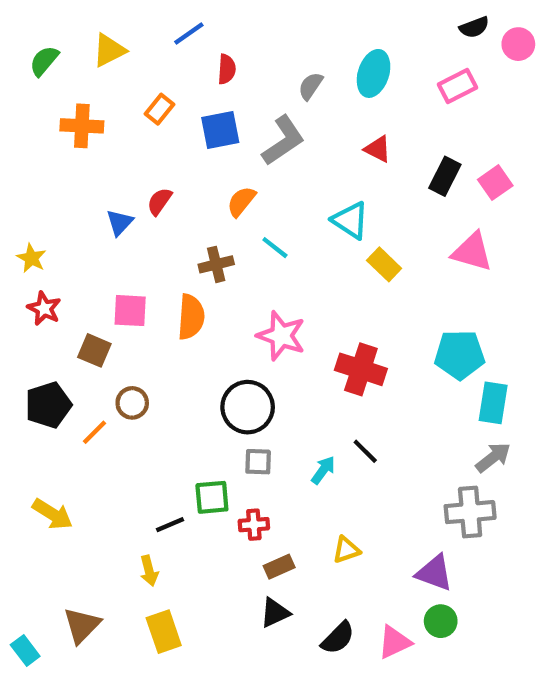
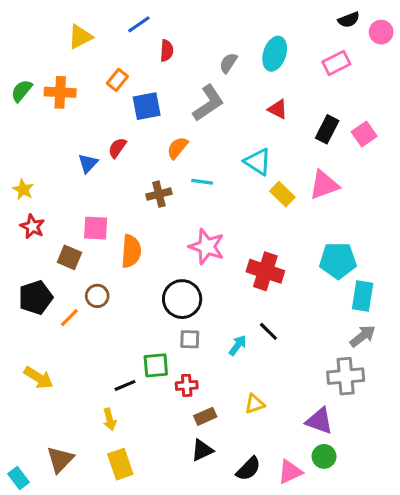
green semicircle: (44, 61) -> (22, 91), moved
blue square: (220, 130) -> (147, 106), moved
cyan line: (275, 248) -> (202, 182), turned -30
pink triangle: (472, 252) -> (324, 185), moved, turned -36
orange semicircle: (191, 317) -> (131, 251), moved

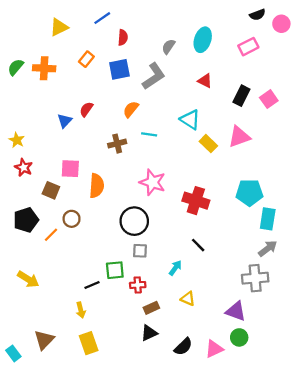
blue square: (147, 106) -> (119, 69), moved
cyan arrow: (238, 345) -> (175, 268), moved
yellow triangle: (255, 404) -> (188, 299), turned 42

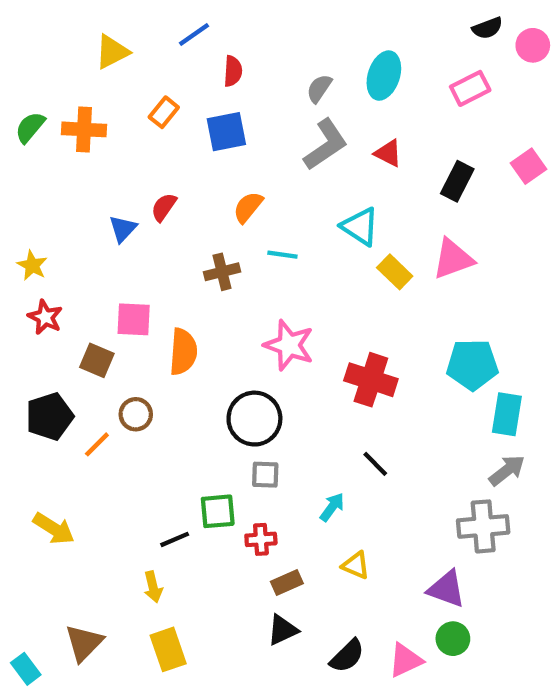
gray L-shape: (154, 76) -> (326, 145), moved
pink square: (269, 99) -> (528, 166), moved

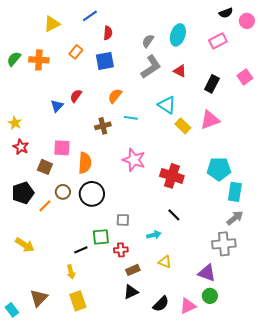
black circle: (254, 419) -> (92, 194), moved
cyan arrow: (332, 507) -> (154, 235), turned 40

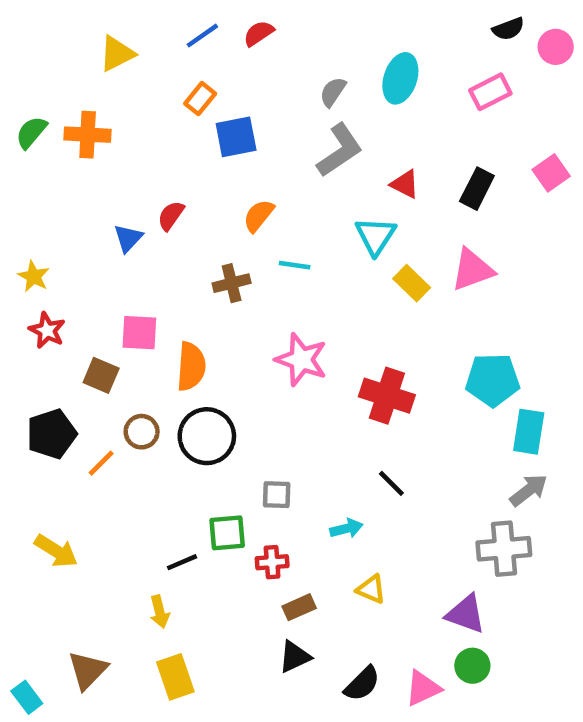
red semicircle: (108, 33) -> (259, 33), moved, turned -128
orange rectangle: (76, 52) -> (200, 99), moved
red triangle: (180, 71) -> (405, 184), moved
cyan triangle: (167, 105) -> (376, 236), turned 30

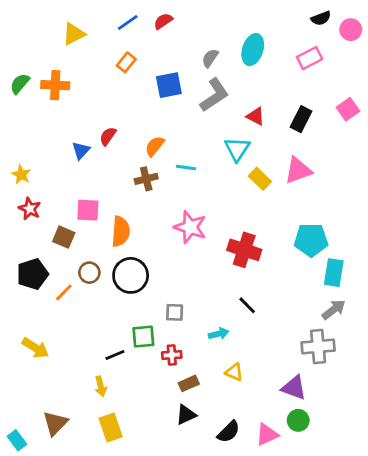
blue square: (236, 137) -> (169, 85), moved
orange semicircle: (259, 216) -> (155, 146), moved

